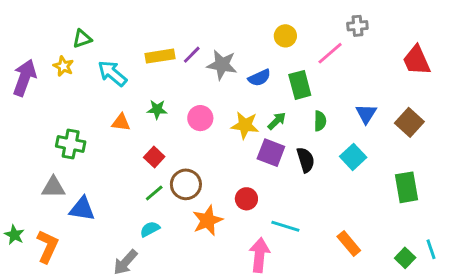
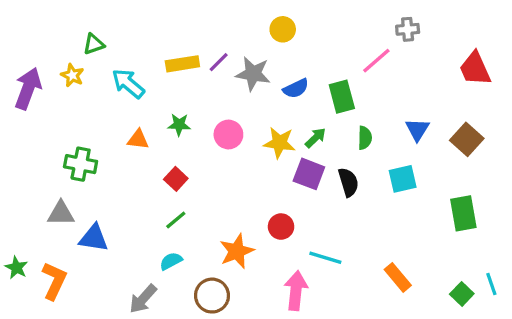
yellow circle: (285, 36) -> (283, 29), moved
cyan square: (353, 157) -> (403, 179), turned 30
brown circle: (186, 184) -> (212, 296), moved

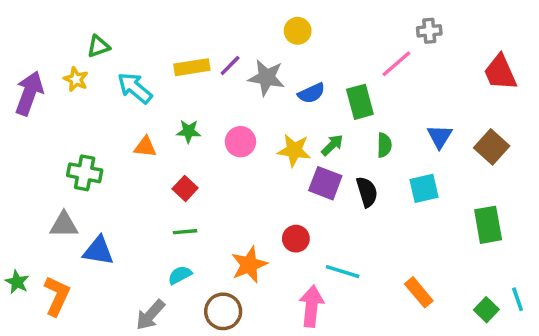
green line: (176, 220) -> (185, 232), turned 35

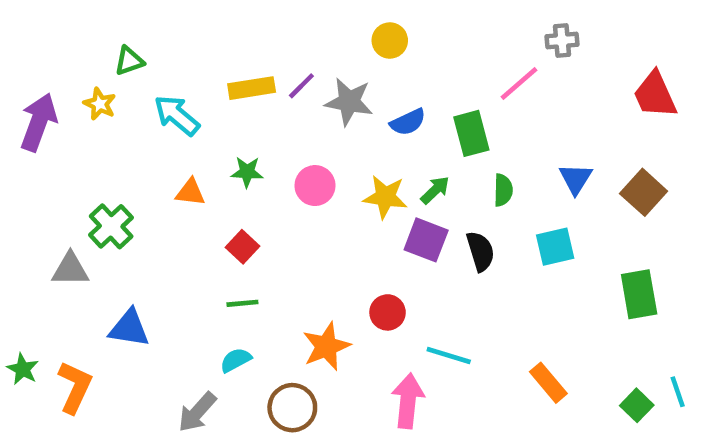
green cross: (85, 173) -> (111, 226), turned 36
gray triangle: (64, 225) -> (70, 269), moved

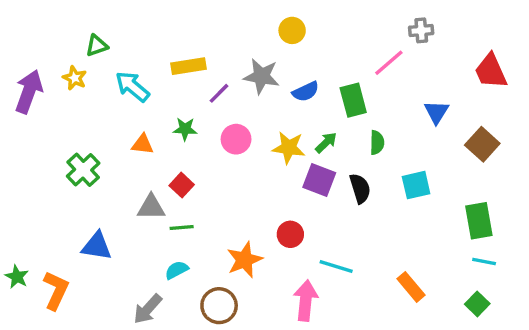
purple line: (301, 86) -> (219, 93), moved
blue triangle: (576, 179) -> (436, 112), moved
gray triangle: (70, 269) -> (151, 207), moved
cyan line: (678, 392) -> (484, 261), moved, turned -60

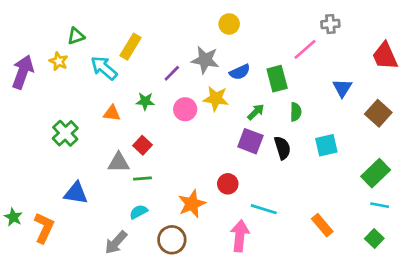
yellow rectangle: (188, 66) -> (131, 47), moved, turned -50
yellow star: (289, 148) -> (216, 99), moved
green rectangle: (479, 221) -> (376, 173), turned 56

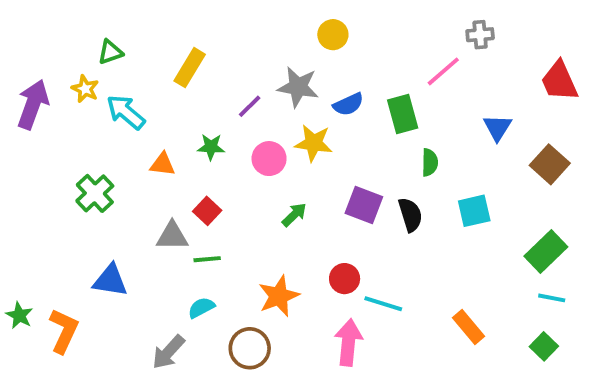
cyan arrow: (104, 68) -> (126, 112), moved
green arrow: (256, 112) -> (294, 215), moved
red circle: (228, 184) -> (345, 279), moved

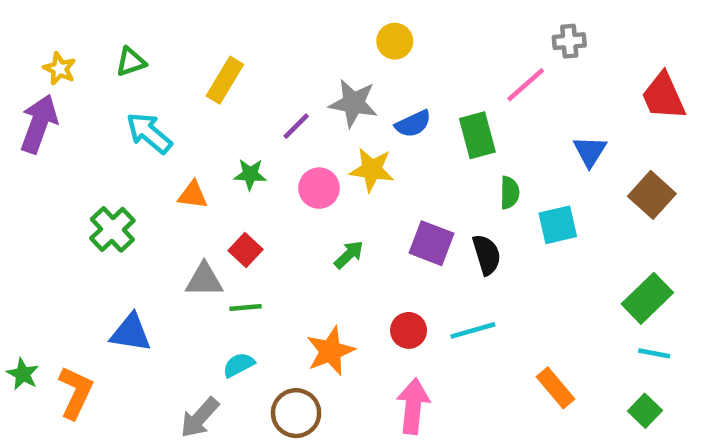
yellow star: (85, 89) -> (60, 69), moved
cyan square: (474, 211) -> (558, 225), moved
cyan line: (383, 304) -> (473, 330), moved, turned -33

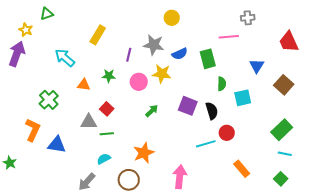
green triangle: (131, 62) -> (47, 14), moved
pink line: (526, 85) -> (229, 37), turned 36
purple line: (296, 126) -> (129, 55), turned -32
red circle: (409, 330) -> (227, 133), moved
orange L-shape: (76, 392) -> (33, 130), moved

